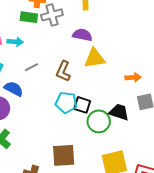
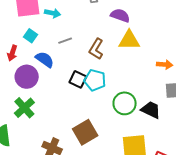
black square: (82, 105) -> (78, 79), moved
black trapezoid: (119, 112) -> (151, 110), moved
brown square: (64, 155) -> (85, 132), turned -35

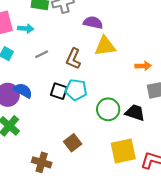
blue semicircle: (45, 59) -> (23, 90), moved
brown square: (85, 132) -> (73, 143), size x0.7

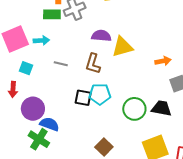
purple semicircle: (93, 23) -> (101, 36), moved
gray line: (42, 54) -> (61, 64), turned 48
blue semicircle: (23, 90) -> (49, 124), moved

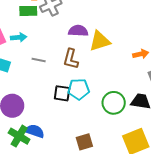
blue semicircle: (49, 124) -> (35, 131), moved
brown square: (104, 147) -> (84, 142), turned 30

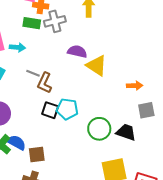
yellow triangle: (100, 41) -> (97, 66), turned 40
brown L-shape: (71, 59) -> (45, 83), moved
brown square: (84, 142) -> (37, 155), moved

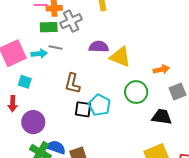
gray line: (33, 73) -> (55, 47), moved
cyan pentagon: (67, 109) -> (100, 105), turned 30
green circle: (99, 129) -> (136, 92), moved

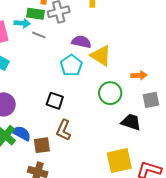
cyan arrow: (39, 54) -> (22, 23), moved
brown L-shape: (72, 83) -> (64, 130), moved
cyan pentagon: (100, 105) -> (71, 65), moved

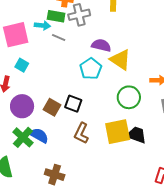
black trapezoid: (131, 122) -> (136, 135), moved
brown square: (42, 145) -> (52, 107), moved, turned 36
yellow square: (119, 161) -> (118, 132), moved

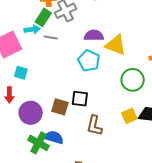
green rectangle: (56, 16) -> (43, 17), turned -54
yellow square: (118, 132) -> (129, 116), size x0.6

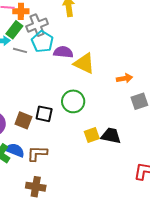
cyan pentagon: (89, 61) -> (42, 42), moved
green circle: (133, 80) -> (73, 101), moved
brown L-shape: (94, 126) -> (37, 153), moved, turned 75

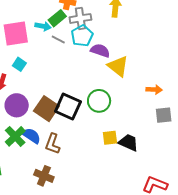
black square: (44, 114) -> (68, 107), size x1.5
brown square: (23, 120) -> (46, 109), size x1.4
brown L-shape: (37, 153) -> (53, 144), turned -85

